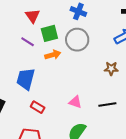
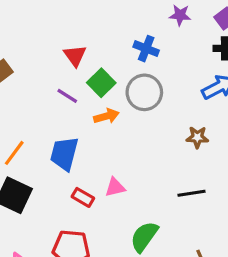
green square: (49, 33) -> (101, 83), turned -30
pink triangle: (75, 102) -> (115, 187), moved, turned -32

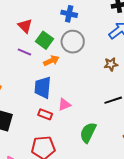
blue trapezoid: (64, 154) -> (43, 87), moved

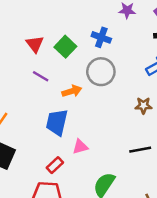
red triangle: (25, 26) -> (35, 44), moved
green square: (44, 40) -> (65, 47), moved
red rectangle: (45, 114) -> (55, 165), moved, turned -72

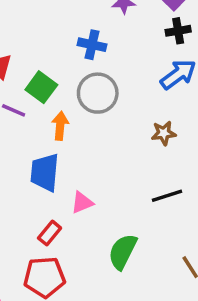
green square: (65, 47) -> (41, 87), moved
orange arrow: (72, 91) -> (60, 126), turned -60

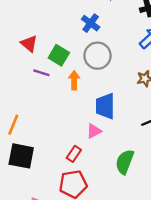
blue cross: (92, 45) -> (91, 23), turned 30
blue trapezoid: (45, 172) -> (105, 106), moved

